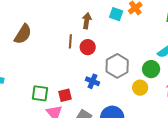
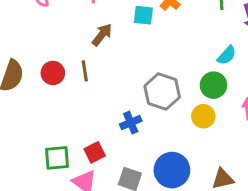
brown arrow: (87, 21) -> (102, 35), turned 42
red circle: (88, 47) -> (53, 73), moved
blue cross: (93, 81) -> (131, 123), turned -32

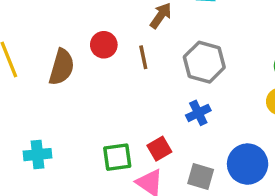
red circle: (53, 73) -> (104, 45), moved
gray hexagon: (162, 92) -> (204, 62), moved

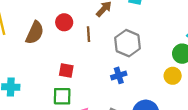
red square: (159, 149) -> (66, 71), moved, turned 32

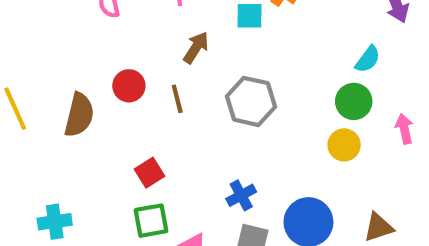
red square: (66, 71) -> (149, 173), turned -32
blue cross: (119, 75) -> (241, 195), moved

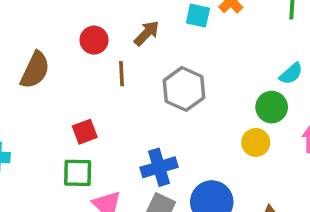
red circle: (129, 86) -> (94, 40), moved
blue cross: (241, 195) -> (159, 167), size x1.4

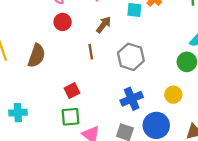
red circle: (94, 40) -> (63, 22), moved
yellow circle: (256, 142) -> (173, 95), moved
blue cross: (159, 167) -> (132, 99), moved

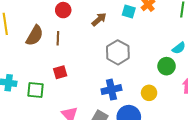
brown line: (91, 52) -> (58, 38), moved
green square: (70, 117) -> (35, 90), moved

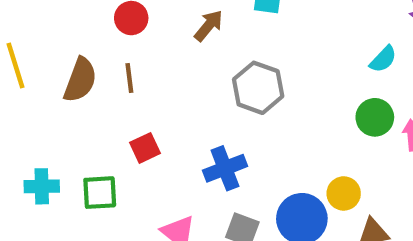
green circle: (167, 66) -> (375, 117), moved
blue cross: (111, 90) -> (225, 168), moved
yellow circle: (149, 93) -> (344, 193), moved

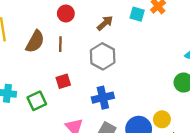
gray hexagon: (258, 88) -> (103, 56), moved
green square: (100, 193) -> (37, 101), turned -30

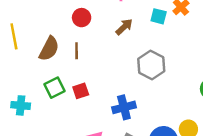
gray hexagon: (103, 56) -> (151, 65), moved
green square: (37, 101) -> (55, 88), moved

